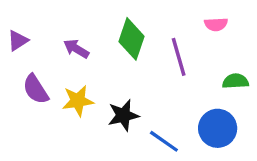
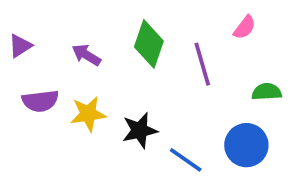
pink semicircle: (216, 24) -> (245, 27), turned -50
purple semicircle: (36, 89) -> (40, 101), turned -64

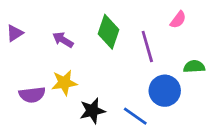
purple semicircle: (40, 101) -> (32, 95), moved
black star: (140, 130) -> (92, 111), moved
blue circle: (246, 145) -> (165, 91), moved

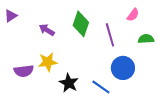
purple triangle: (15, 33) -> (11, 16), moved
green semicircle: (194, 67) -> (146, 39), moved
black star: (92, 111) -> (69, 83), turned -30

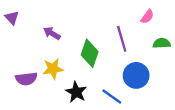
purple triangle: (11, 16) -> (12, 18), turned -40
green diamond: (81, 24) -> (90, 53), moved

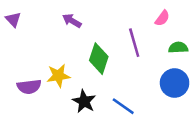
purple arrow: (52, 33) -> (72, 21), moved
blue circle: (136, 75) -> (175, 83), moved

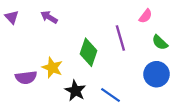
purple arrow: (72, 21) -> (49, 17), moved
green semicircle: (178, 48) -> (160, 42), turned -133
yellow star: (58, 76) -> (52, 68), turned 30

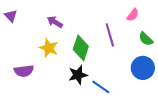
purple arrow: (49, 17) -> (55, 22), moved
yellow star: (52, 68) -> (49, 48), moved
black star: (75, 91) -> (78, 75), moved, turned 30

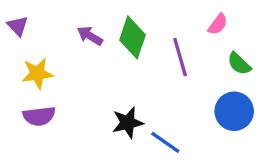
yellow star: (49, 48) -> (37, 73), moved, turned -30
green diamond: (81, 48) -> (133, 37), moved

